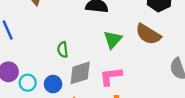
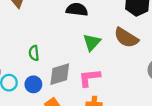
green semicircle: (63, 50) -> (34, 53), moved

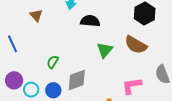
green semicircle: (34, 53) -> (53, 62), turned 40
pink L-shape: (89, 78) -> (132, 86), moved

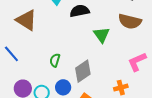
brown triangle: (36, 15) -> (26, 20), size x1.6

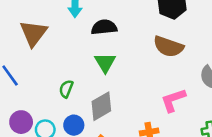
brown triangle: (26, 20) -> (34, 33), turned 30
green triangle: (102, 35) -> (105, 63), moved

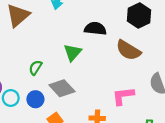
black semicircle: (104, 27) -> (95, 29), moved
gray diamond: (101, 106) -> (62, 88), turned 65

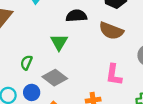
pink L-shape: (123, 96) -> (114, 75), turned -65

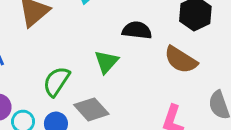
green semicircle: (26, 63) -> (56, 81), size x1.5

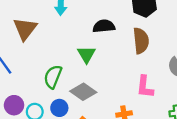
brown semicircle: (181, 60) -> (141, 41), turned -115

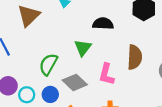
brown semicircle: (141, 41) -> (135, 57), moved
pink L-shape: (145, 87) -> (106, 74), moved

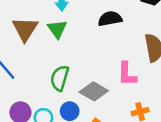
green triangle: (83, 48) -> (57, 29), moved

